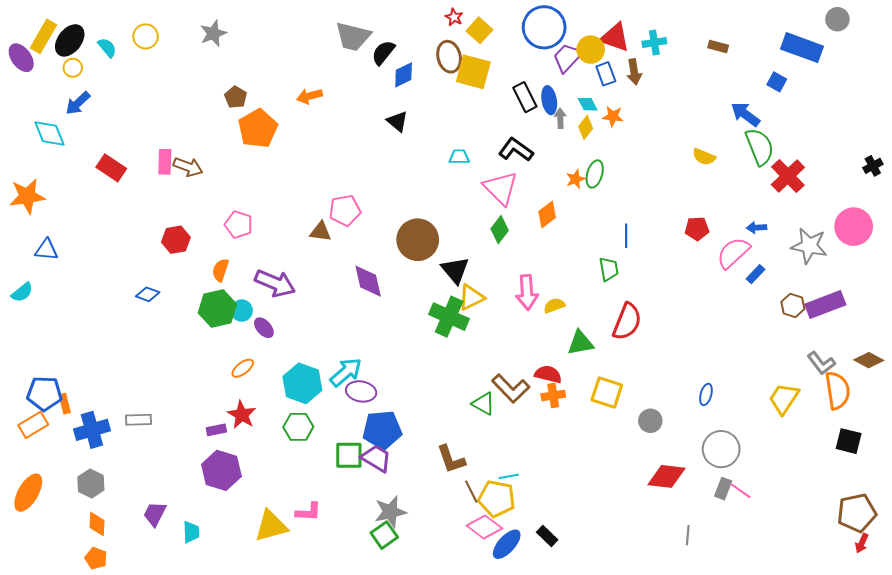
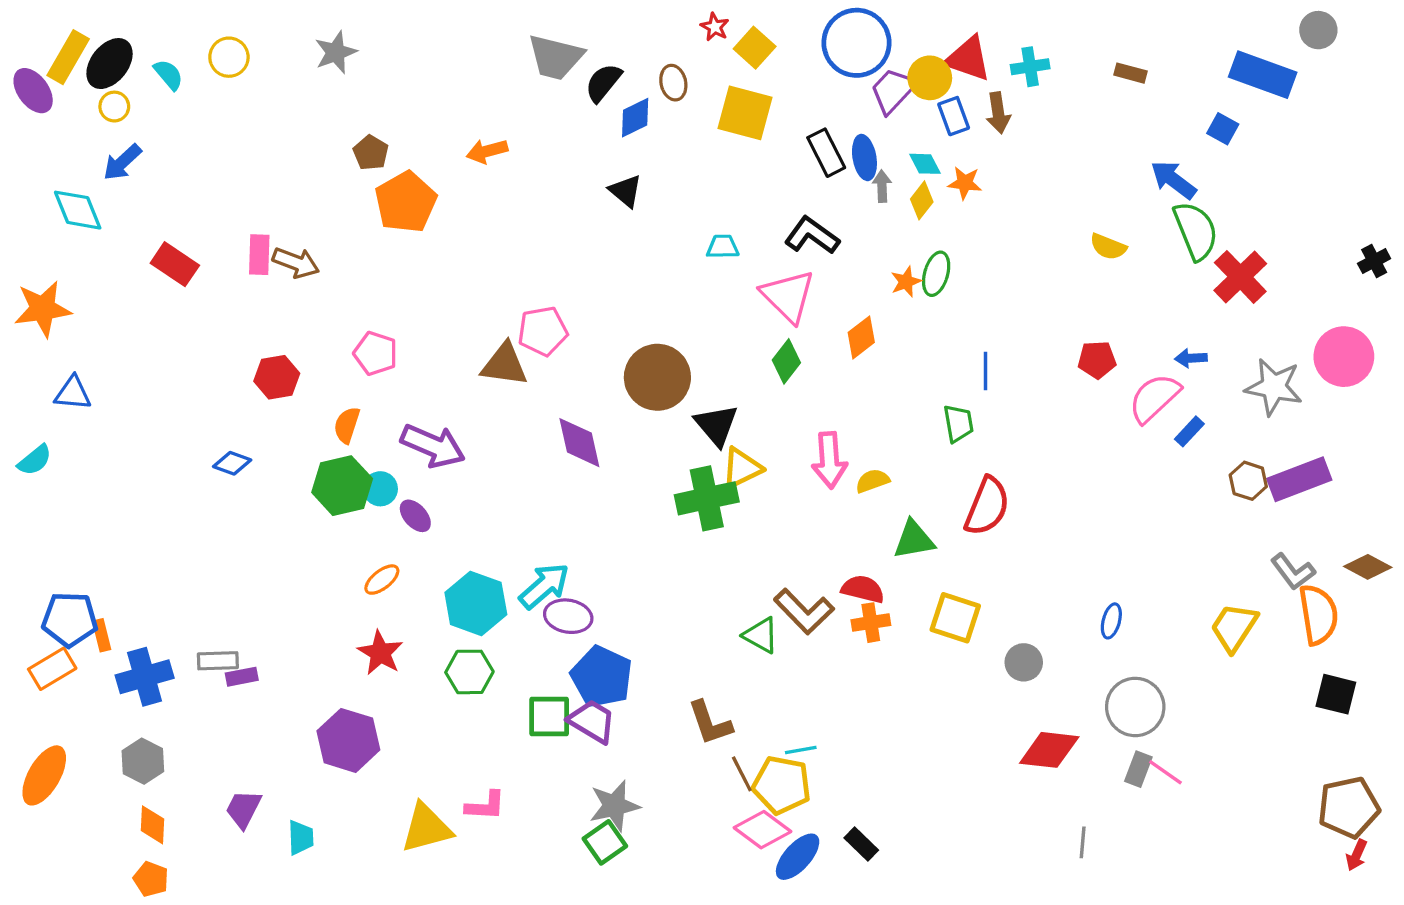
brown ellipse: (449, 57) -> (673, 83), moved, size x0.7
brown triangle: (321, 232) -> (505, 365), size x1.4
green cross: (449, 317) -> (707, 498), turned -36
purple rectangle: (216, 430) -> (242, 677), moved
blue pentagon: (382, 430) -> (602, 677), turned 30

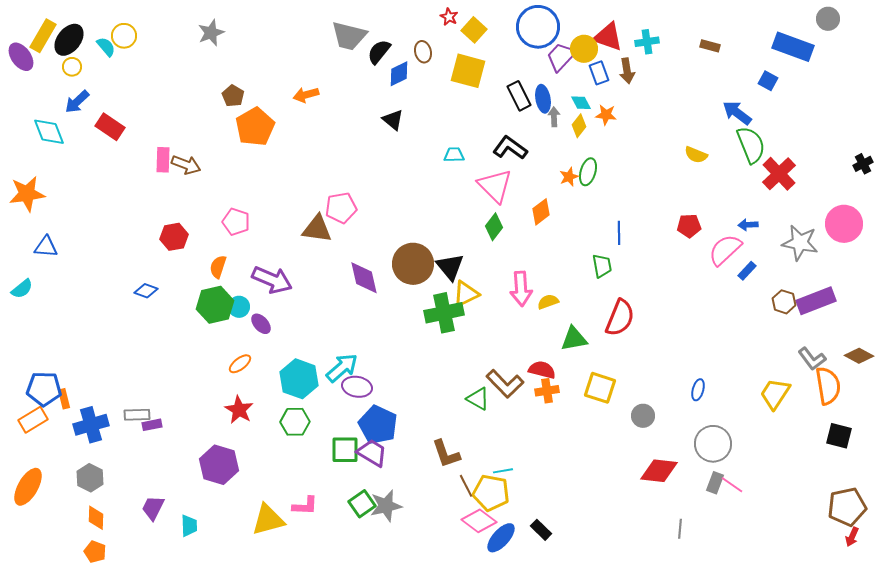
yellow circle: (229, 57) -> (124, 36), moved
red rectangle: (175, 264) -> (110, 127), moved
brown circle: (657, 377) -> (413, 264), moved
green square: (605, 842) -> (362, 504), moved

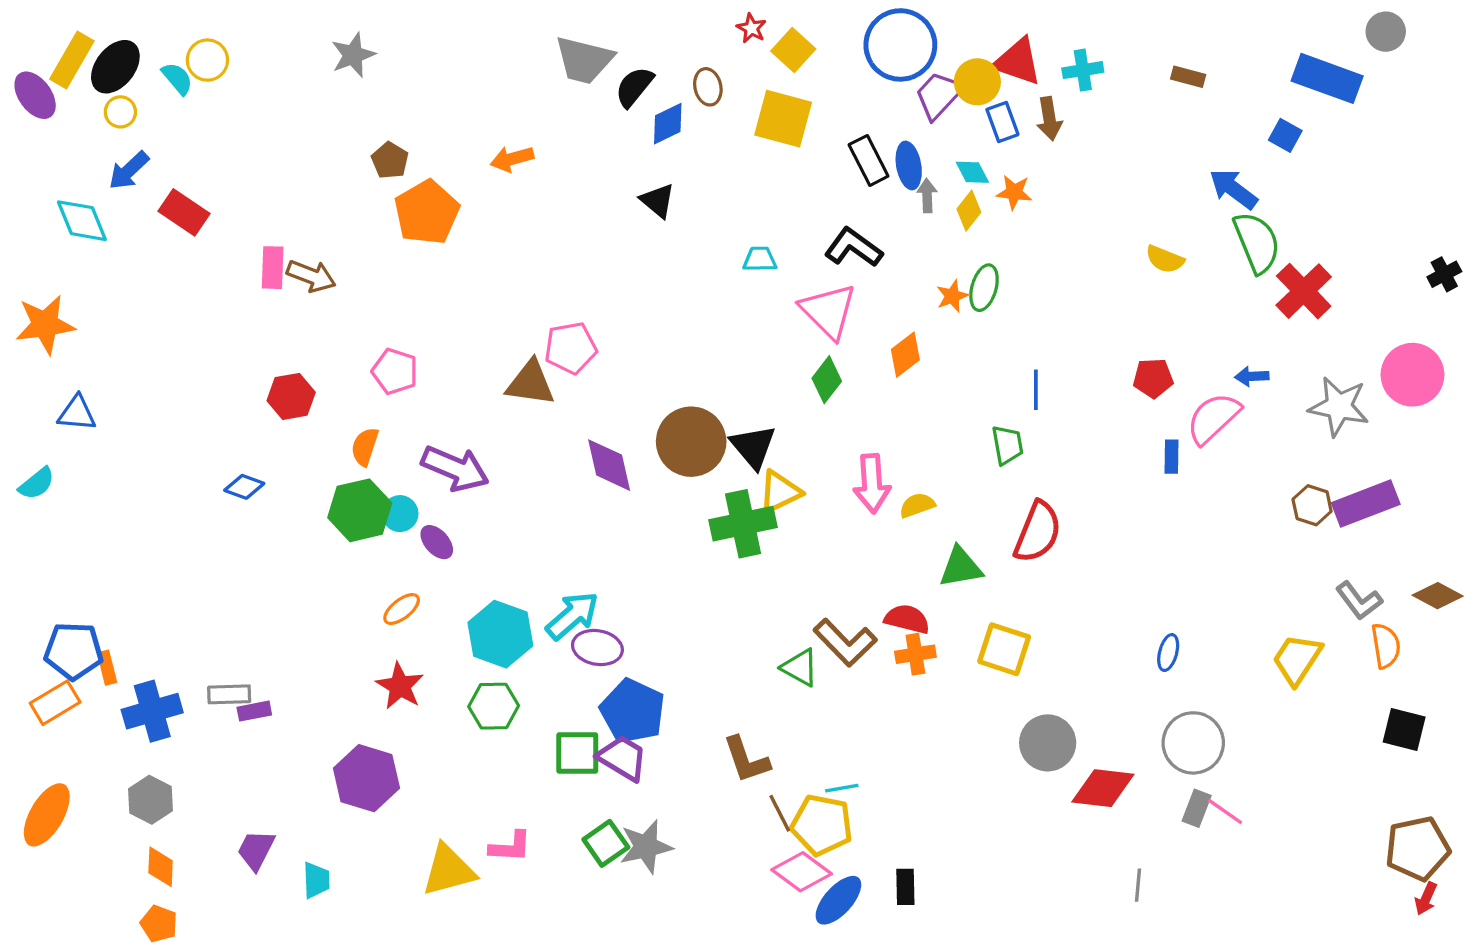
blue rectangle: (747, 271) -> (1171, 457), moved, turned -42
orange semicircle: (828, 386) -> (1386, 646), size x0.7
gray circle: (643, 416) -> (1048, 743), moved, size x1.4
black rectangle: (541, 530) -> (905, 887), turned 45

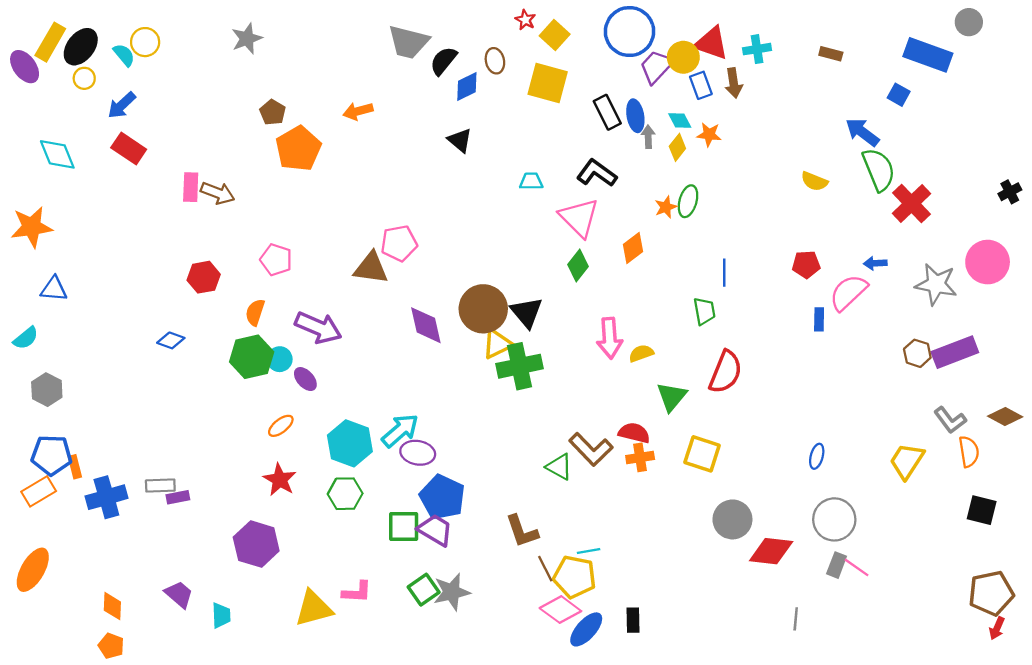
blue arrow: (129, 171) -> (122, 105), moved
yellow triangle: (780, 492) -> (497, 344), moved
green triangle: (961, 567) -> (672, 397), turned -40
gray hexagon: (151, 800) -> (47, 390), moved
purple trapezoid: (256, 850) -> (179, 594), turned 104

